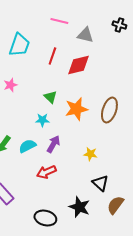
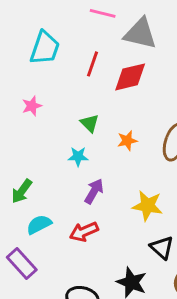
gray triangle: (85, 35) -> (140, 34), size x1.4
orange star: (76, 109) -> (127, 141), size x0.6
cyan semicircle: (27, 146) -> (39, 224), moved
yellow star: (90, 154) -> (148, 206), size x1.5

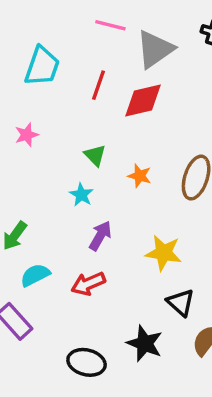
gray triangle: (140, 34) -> (155, 49), turned -48
orange star: (127, 141) -> (140, 176), turned 30
cyan star: (78, 156) -> (81, 195), turned 30

